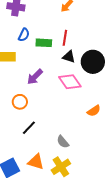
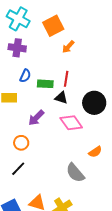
black triangle: (69, 57) -> (61, 98), moved
black line: (29, 128) -> (18, 169), moved
gray semicircle: (63, 142) -> (75, 173), moved, size x1.5

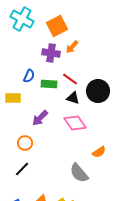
purple cross: (17, 48) -> (51, 53), moved
red line: (66, 79) -> (70, 79), turned -63
black triangle: (61, 98) -> (73, 98), moved
black circle: (94, 103) -> (98, 91), moved

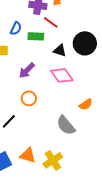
red line: (70, 79) -> (51, 22), moved
orange circle: (25, 143) -> (29, 98), moved

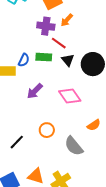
blue semicircle: (16, 28) -> (24, 60), moved
black triangle: (60, 50) -> (68, 60), moved, turned 32
orange circle: (29, 98) -> (47, 130), moved

